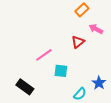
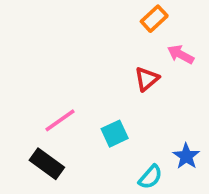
pink line: (44, 55) -> (60, 120), moved
cyan square: (61, 71) -> (115, 134), turned -32

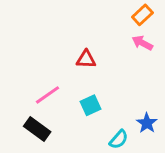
orange rectangle: (154, 19) -> (142, 15), moved
red triangle: (147, 79) -> (86, 59), moved, turned 42

